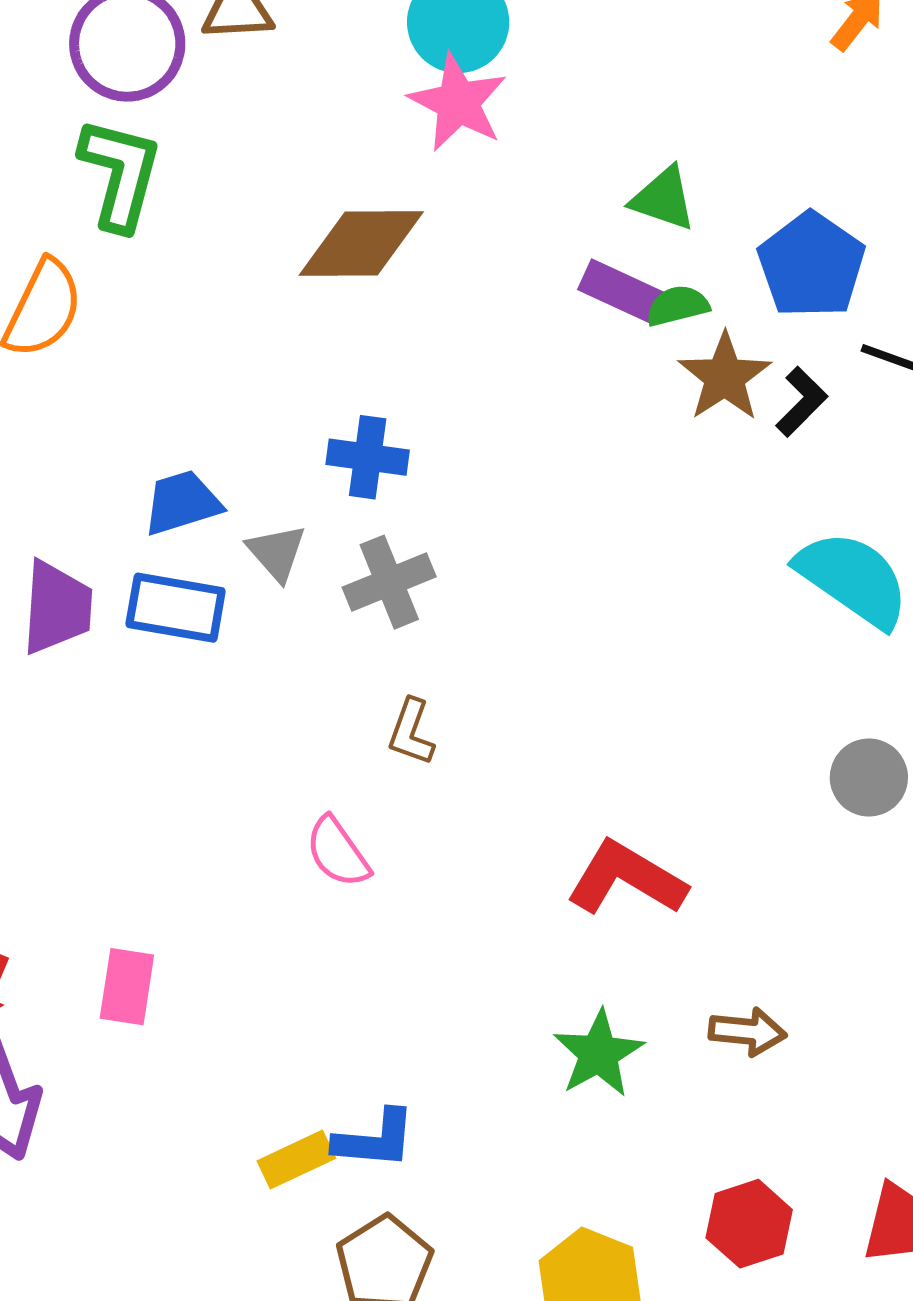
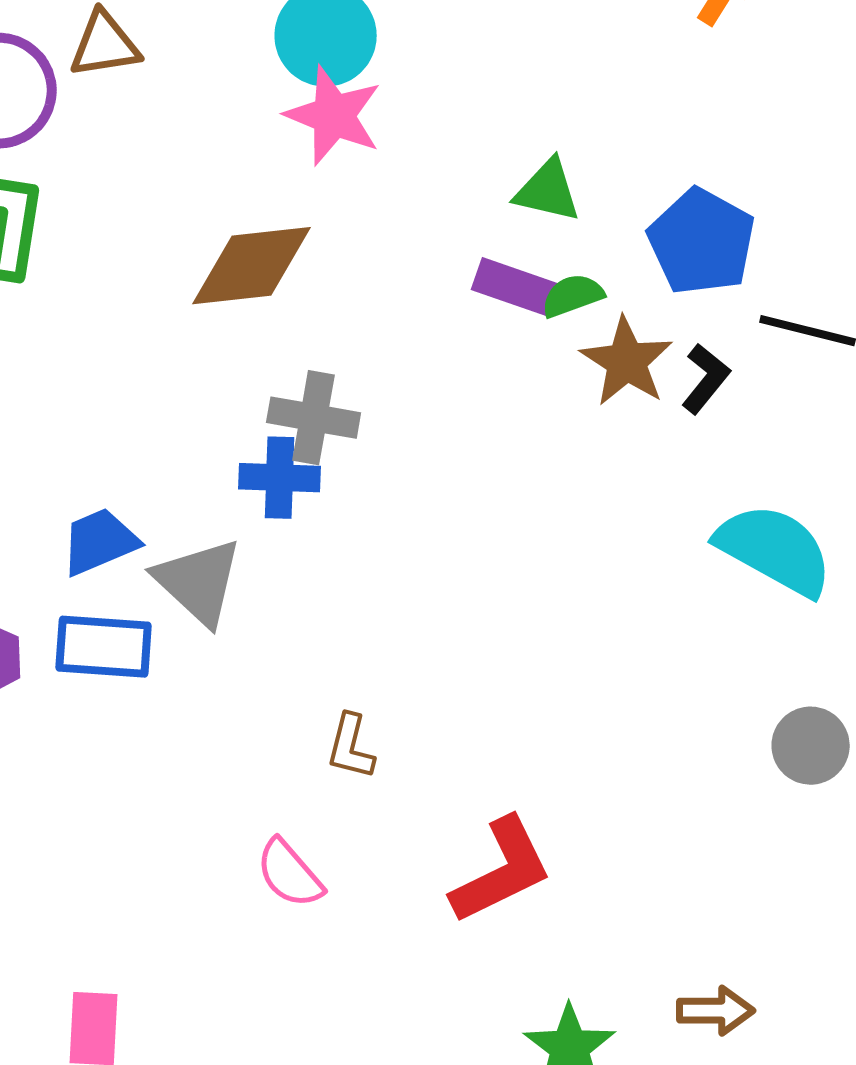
gray triangle: (277, 552) -> (199, 582), size x1.5
gray cross: (389, 582) -> (314, 418), moved, turned 38
red L-shape: (626, 879) -> (502, 871), moved, turned 129

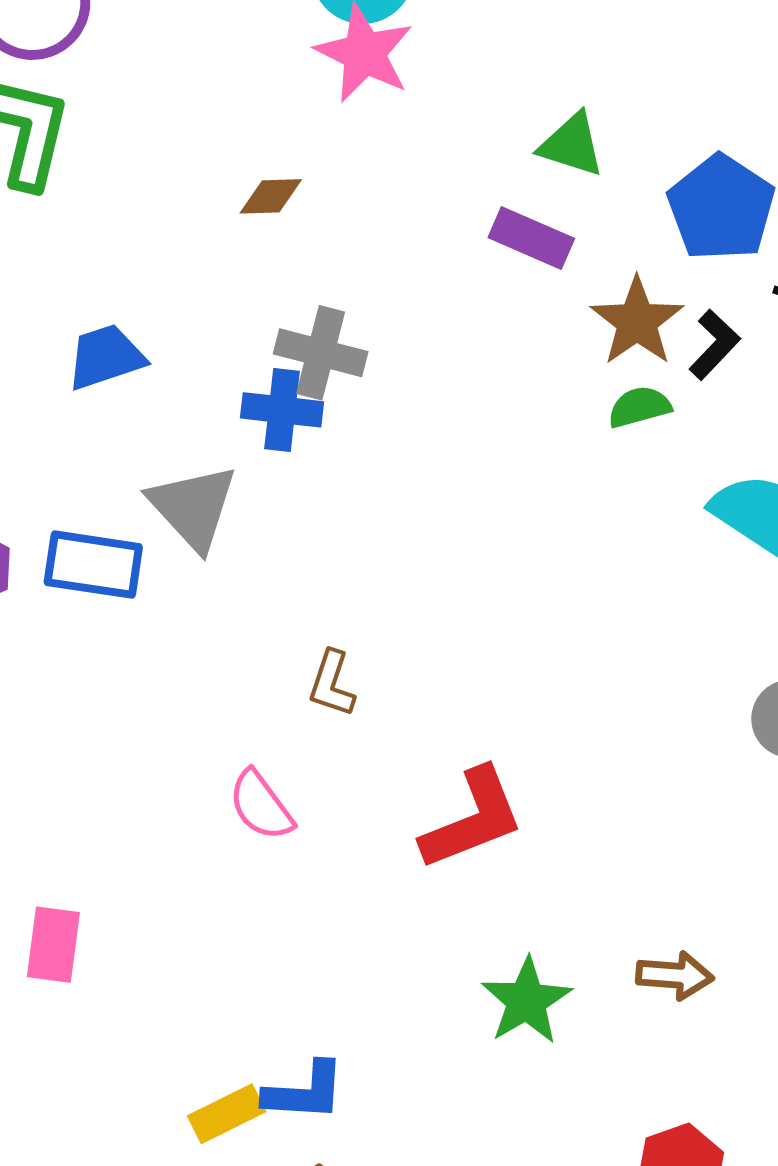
brown diamond: (252, 266) -> (271, 196), size x0.5
green semicircle: (573, 296) -> (639, 407), moved
blue trapezoid: (100, 542) -> (106, 357), moved

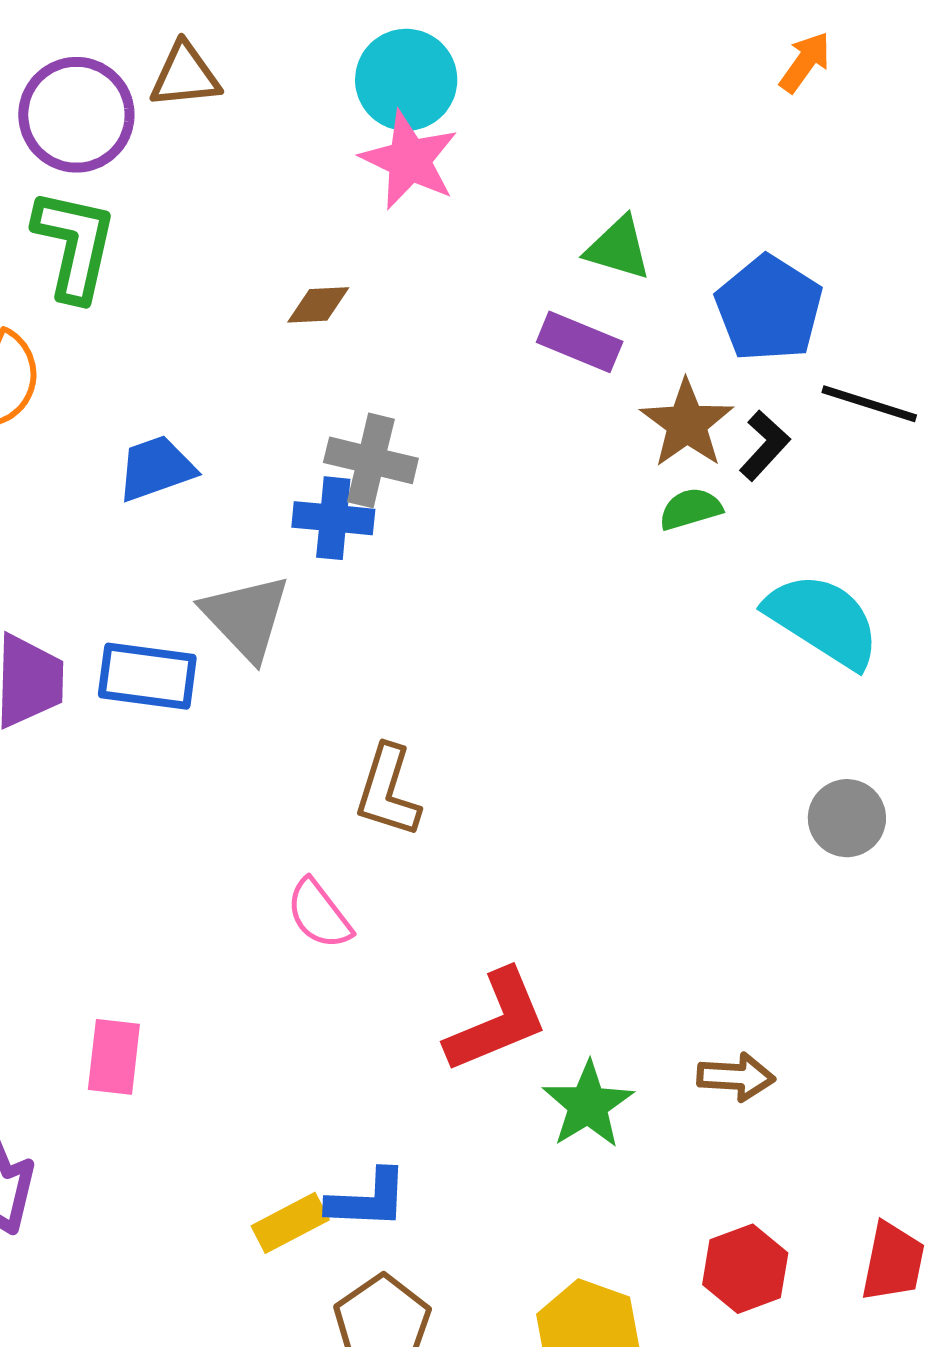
brown L-shape: (332, 684) -> (388, 791), size x1.4
red L-shape: (473, 819) -> (497, 1021), moved

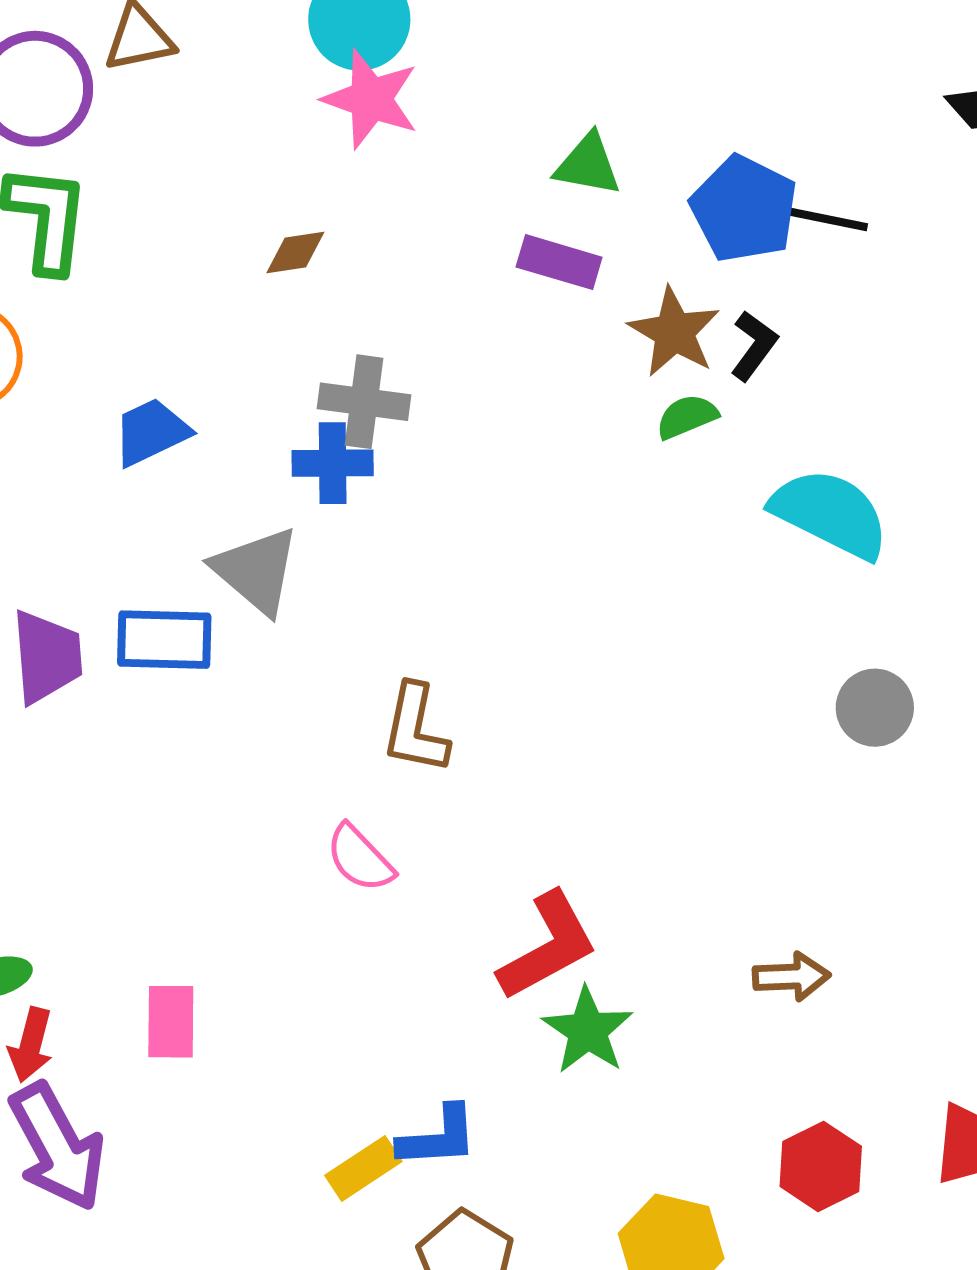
black line: (869, 404) -> (819, 218), moved
green star: (588, 1105) -> (588, 1031), moved

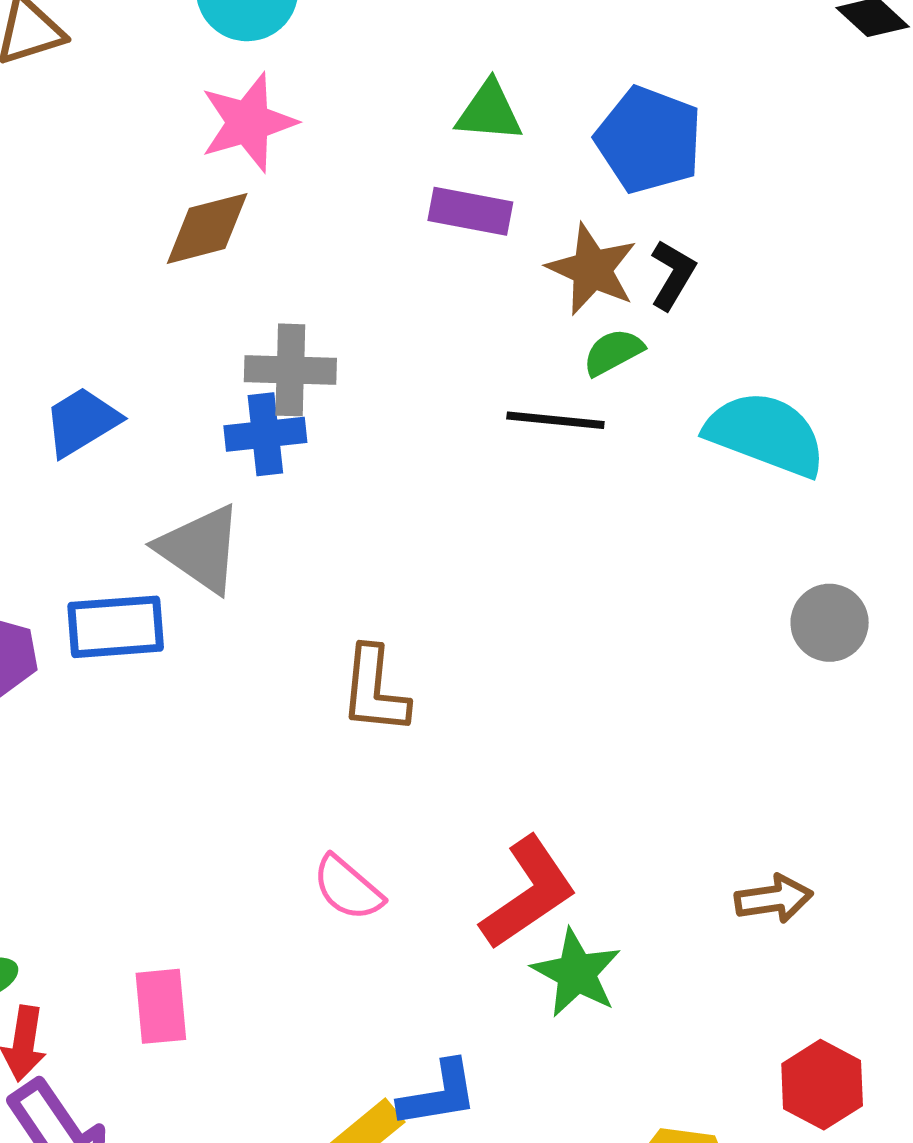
pink star: (371, 99) -> (248, 122), moved, turned -30
black line: (819, 218) -> (555, 420), moved
brown diamond: (295, 253) -> (207, 228), size x1.5
pink semicircle: (360, 858) -> (348, 888), moved

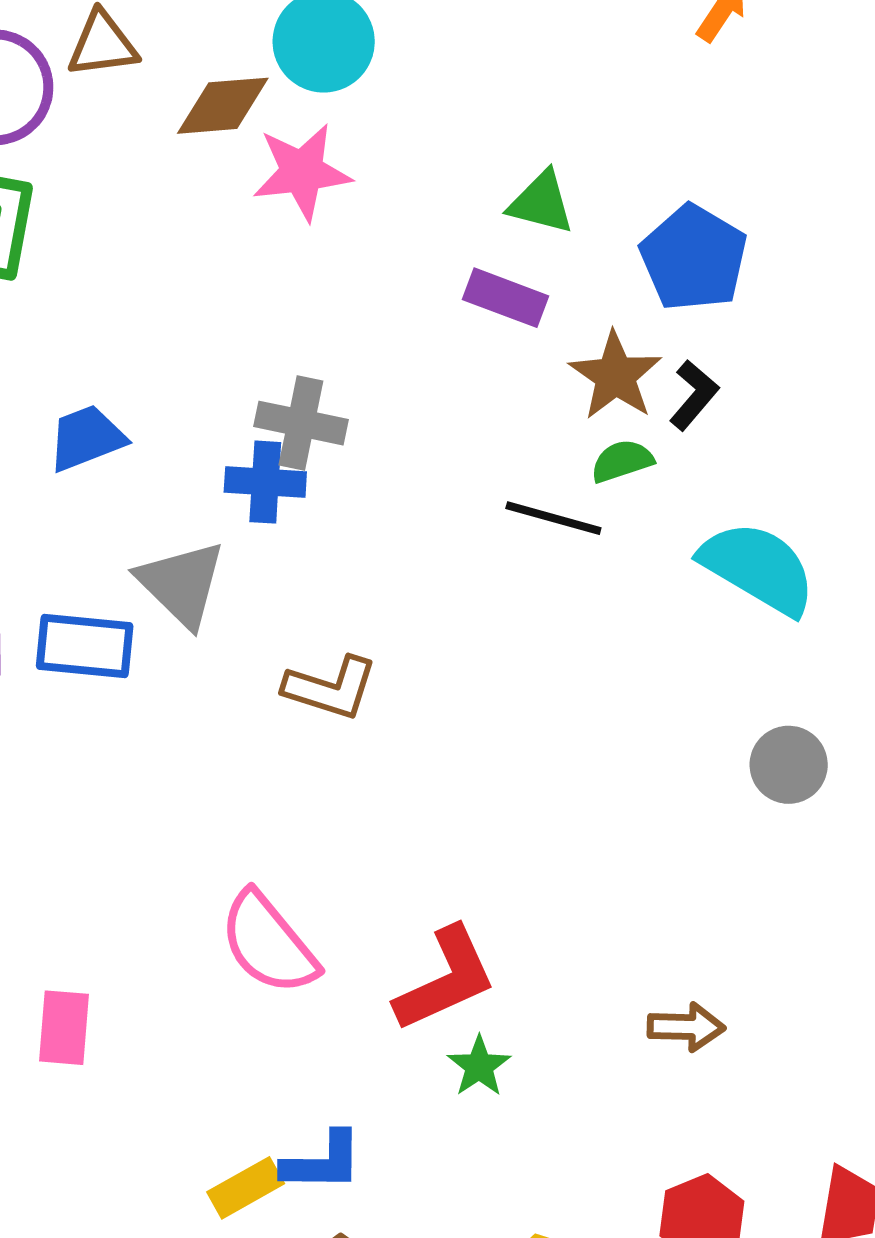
brown diamond: (207, 228) -> (223, 106), moved
brown L-shape: (374, 690) -> (331, 688), moved, turned -88
pink semicircle: (348, 888) -> (268, 943), size x1.5
green star: (576, 973) -> (479, 1066), size x0.7

